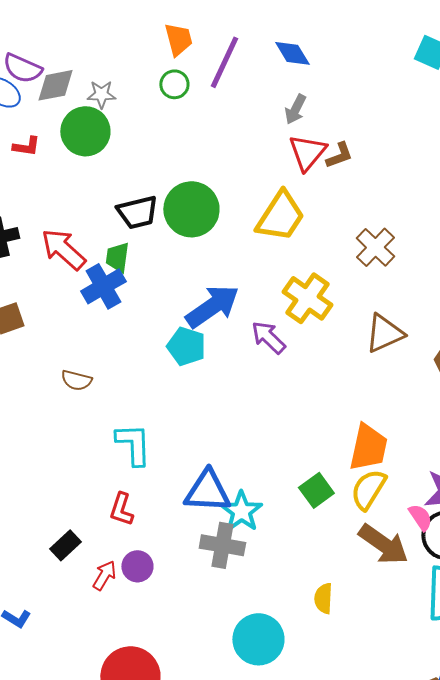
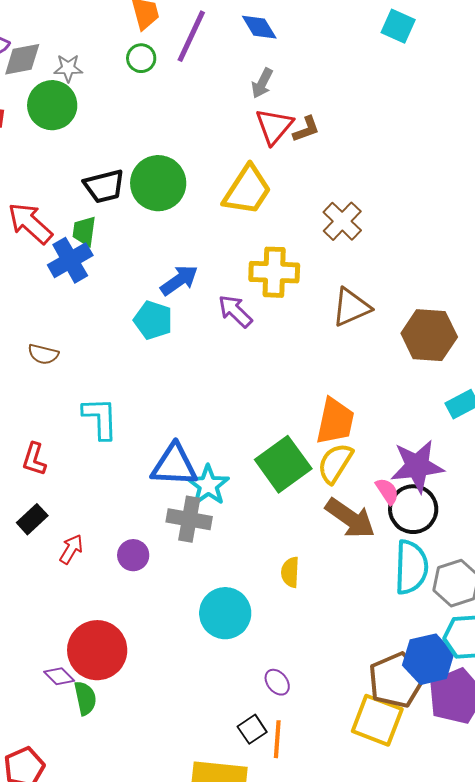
yellow cross: (307, 298) -> (274, 272), turned -33
blue arrow: (212, 306) -> (179, 280), size x0.7
green square: (316, 490) -> (283, 464), size x1.6
red L-shape: (121, 509) -> (34, 459), moved
purple circle: (137, 566) -> (133, 555), moved

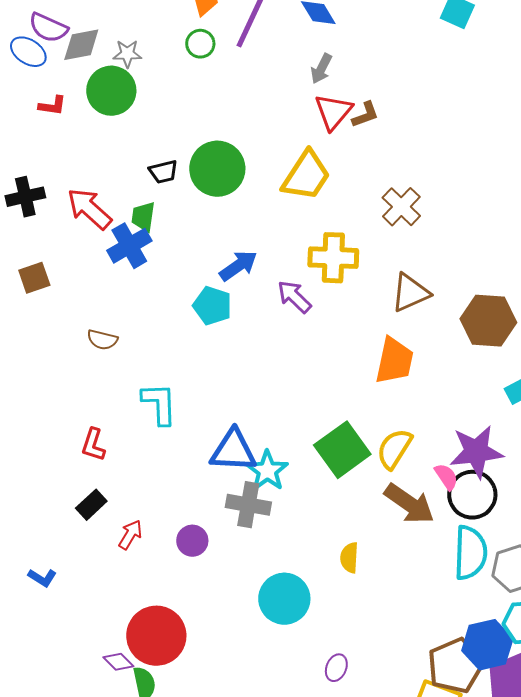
black trapezoid: (104, 186) -> (163, 172), size x0.7
orange trapezoid: (335, 421) -> (394, 361), moved
purple ellipse: (277, 682) -> (336, 668), turned 60

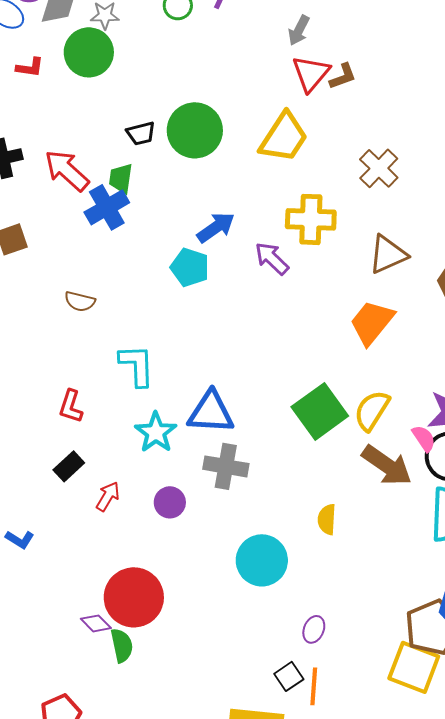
orange trapezoid: (394, 361) -> (372, 322), turned -153
cyan star: (267, 471) -> (156, 432), moved

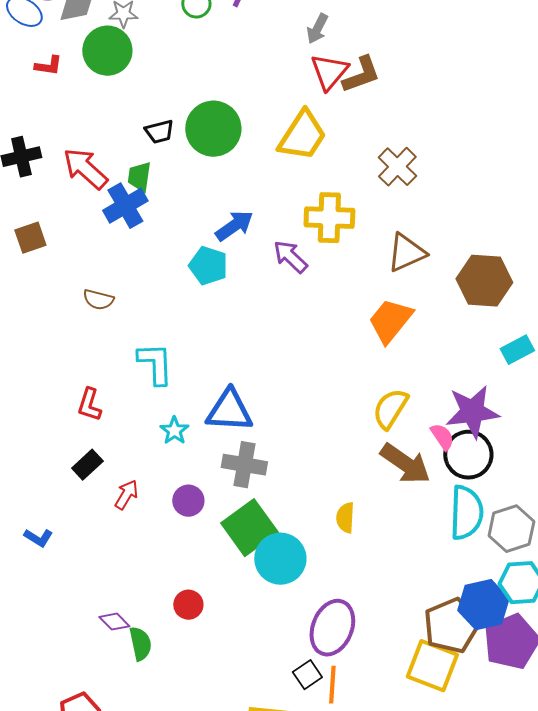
brown L-shape: (343, 76) -> (361, 75), size x1.4
green square: (320, 411) -> (249, 528), moved
cyan star: (156, 432) -> (174, 431), size x0.7
red circle: (134, 597) -> (188, 605), moved, size x0.5
purple ellipse: (314, 629) -> (332, 628), size x2.0

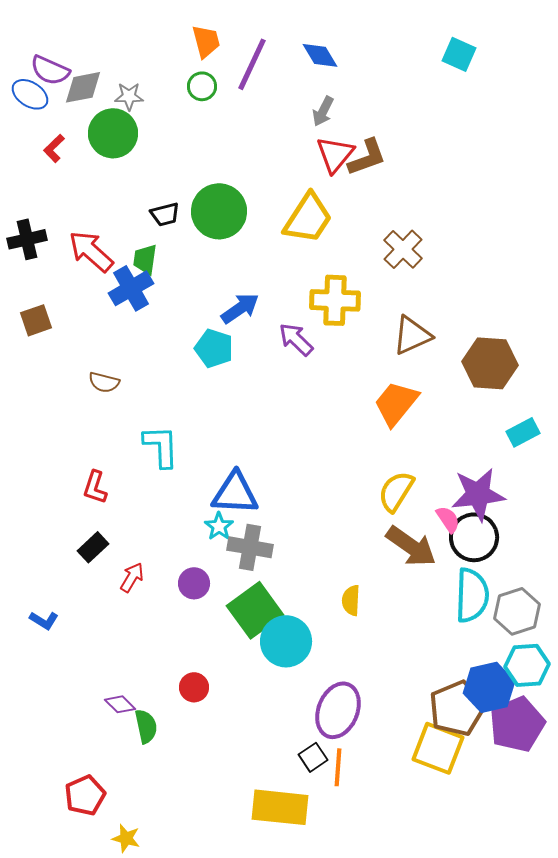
red L-shape: (48, 66) -> (54, 148), turned 128
cyan star: (174, 431) -> (219, 526), moved

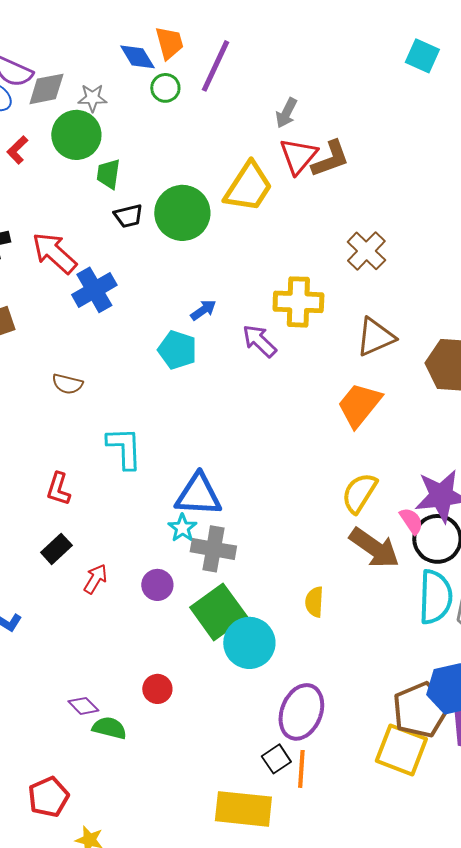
blue diamond: (320, 55) -> (137, 57), moved
yellow trapezoid: (308, 218) -> (248, 187), moved
green trapezoid: (145, 259) -> (108, 174), moved
blue arrow: (240, 308) -> (203, 310), size x0.7
green semicircle: (146, 726) -> (109, 728), turned -64

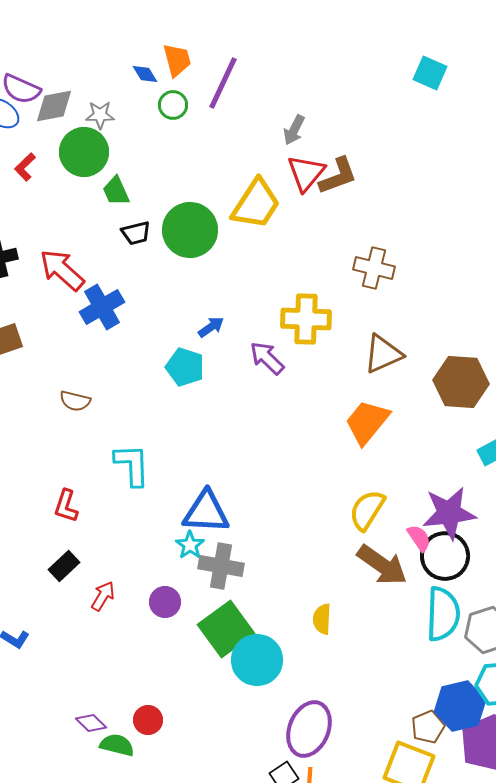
blue diamond: (137, 57) -> (145, 74), size x0.7
green trapezoid: (108, 174) -> (116, 191), turned -32
brown cross: (366, 251) -> (374, 268), turned -30
red circle: (157, 689) -> (148, 720), moved
brown pentagon: (420, 710) -> (428, 727), size x0.6

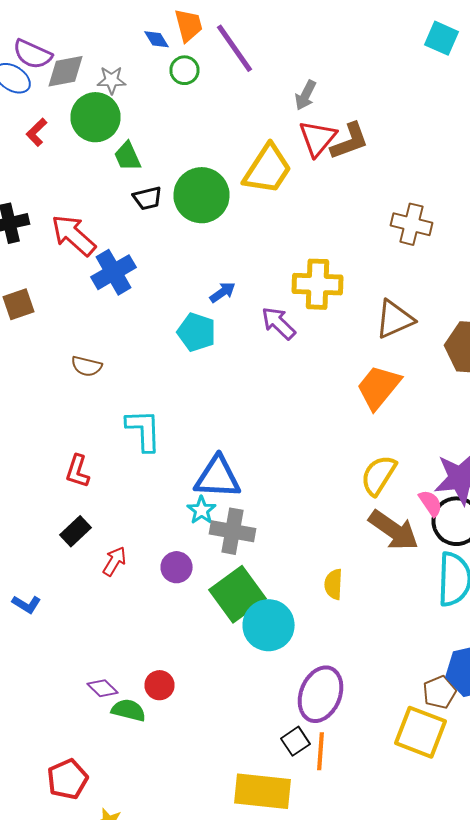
purple line: (223, 83) -> (234, 48), turned -60
brown cross: (374, 268) -> (412, 224), moved

